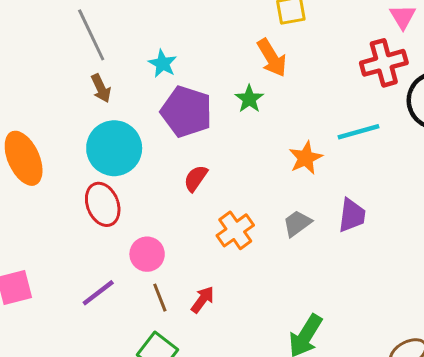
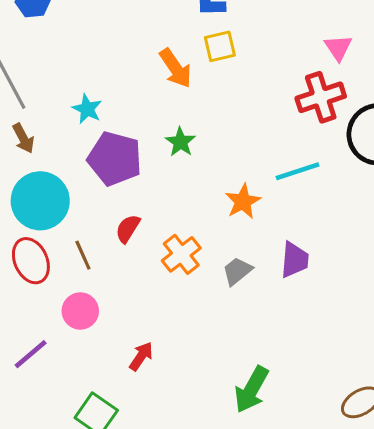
orange arrow: (272, 58) -> (176, 68), moved
orange cross: (235, 230) -> (181, 254), moved
brown line: (160, 298) -> (83, 255), moved

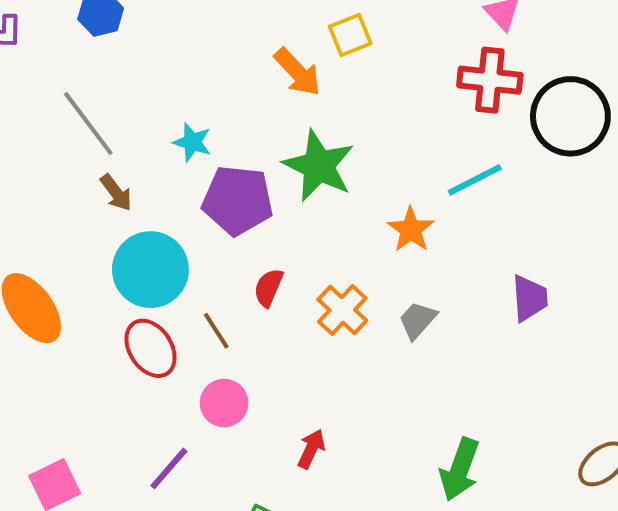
red cross: (321, 97) -> (490, 80), turned 33
green star: (180, 142) -> (319, 166), size x1.8
purple trapezoid: (295, 260) -> (529, 298), moved

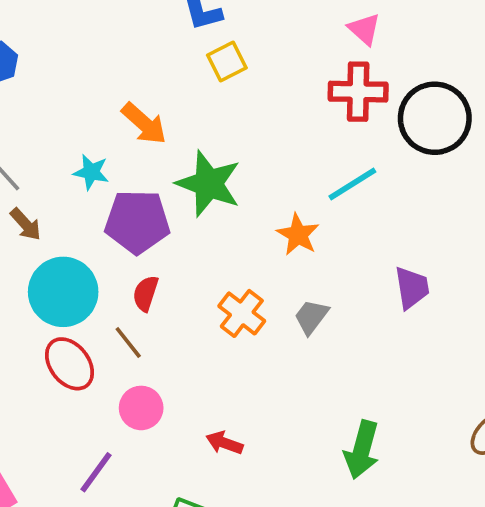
orange arrow: (298, 72) -> (144, 124), moved
red semicircle: (268, 288) -> (146, 293), moved
red arrow: (311, 449) -> (224, 443), turned -90

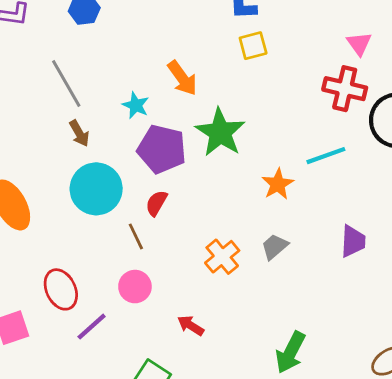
orange cross: (242, 313) -> (222, 257), moved
red ellipse: (70, 364) -> (61, 289), moved

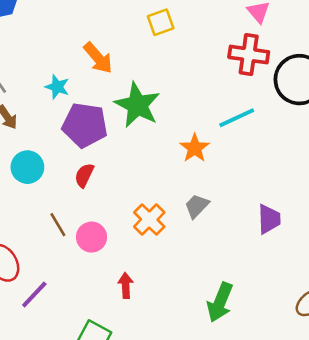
cyan circle: (96, 189) -> (27, 167), size x0.7
brown line: (136, 236) -> (58, 225), moved
purple trapezoid: (353, 241) -> (269, 219), moved
pink circle: (135, 287) -> (92, 237), moved
red arrow: (191, 325) -> (126, 286), turned 60

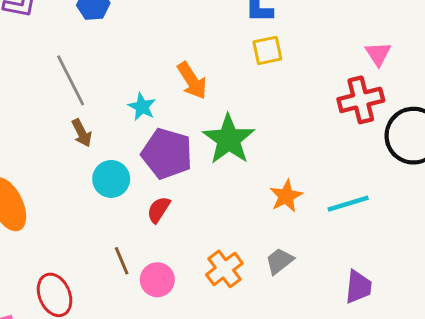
red cross: (249, 55) -> (361, 100), turned -30
cyan line: (237, 118) -> (348, 204), moved
cyan circle: (27, 167) -> (111, 179), moved

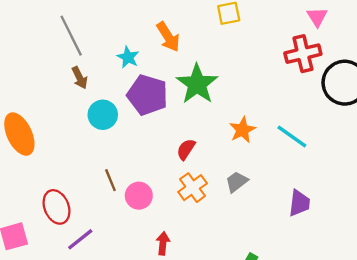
cyan line: (348, 204) -> (292, 136), turned 52
red semicircle: (159, 210) -> (186, 149), moved

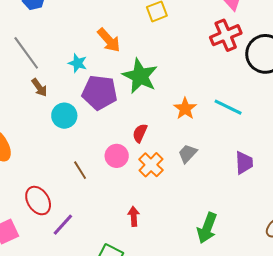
pink circle: (139, 196) -> (117, 156), moved

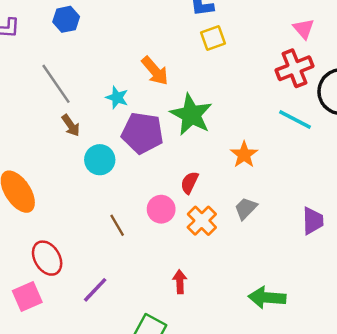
cyan line: (228, 107) -> (295, 120), moved
red ellipse: (38, 201) -> (47, 258), moved
green arrow: (207, 228) -> (267, 298), turned 72

